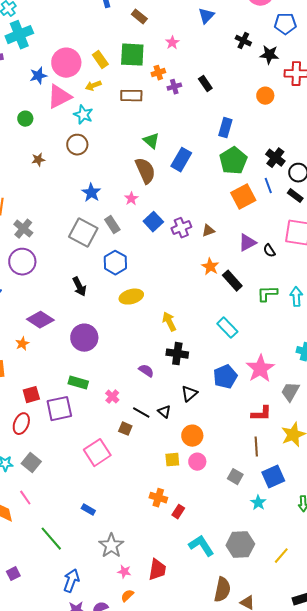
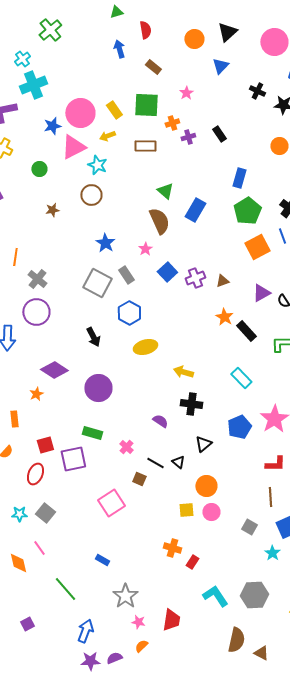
yellow arrow: (169, 322) -> (183, 372), turned -48

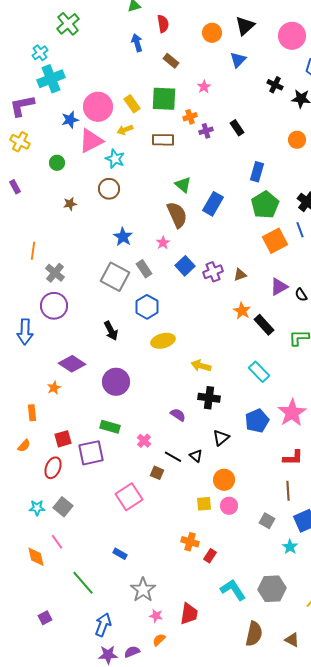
brown triangle: (261, 653) -> (292, 640), moved

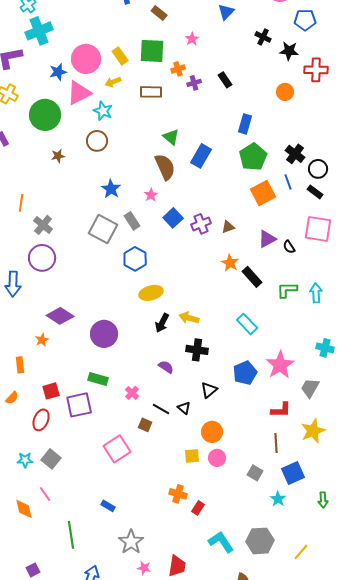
green circle: (57, 163) -> (45, 115), size x2.0
black arrow: (111, 331) -> (162, 323), moved, turned 54
green line: (83, 583) -> (71, 535), turned 32

